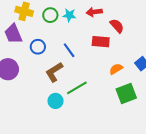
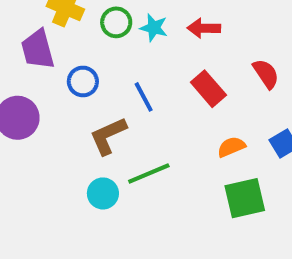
red semicircle: (117, 26) -> (266, 74), moved
red rectangle: (101, 42) -> (208, 89), turned 36

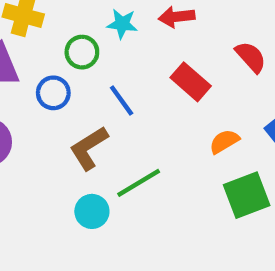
green circle: (116, 22) -> (82, 52), moved

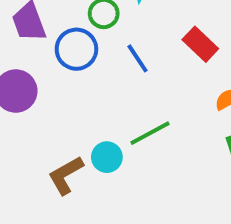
blue circle: (53, 93) -> (76, 49), size x1.4
brown L-shape: (89, 148) -> (66, 175), moved

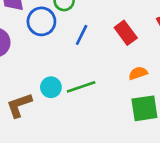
blue line: (138, 58) -> (82, 35), turned 50
cyan circle: (107, 157) -> (51, 87), moved

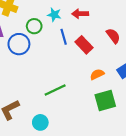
blue line: (82, 35) -> (64, 37), moved, turned -35
cyan circle: (51, 87) -> (40, 122), moved

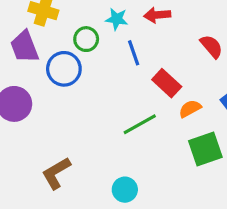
red rectangle: (84, 45) -> (167, 83), moved
green line: (55, 90) -> (140, 124), moved
cyan circle: (40, 122) -> (125, 190), moved

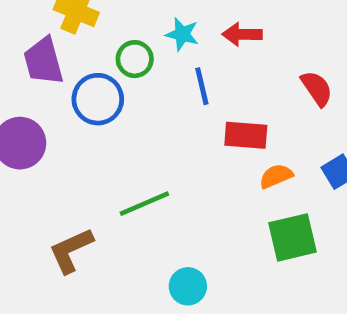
red rectangle: (167, 83) -> (246, 135), turned -44
green line: (140, 124) -> (144, 204), moved
cyan circle: (125, 190) -> (188, 286), moved

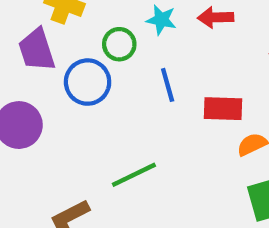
blue line: (202, 86) -> (168, 85), moved

